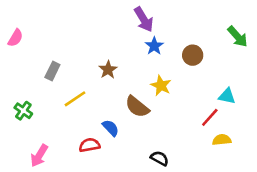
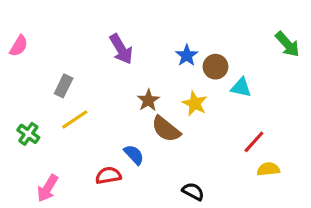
purple arrow: (144, 19) -> (121, 49), moved
brown circle: (193, 55) -> (215, 67), moved
brown star: (108, 70) -> (148, 100), moved
cyan triangle: (227, 96) -> (241, 87), moved
yellow line: (75, 99) -> (75, 119), moved

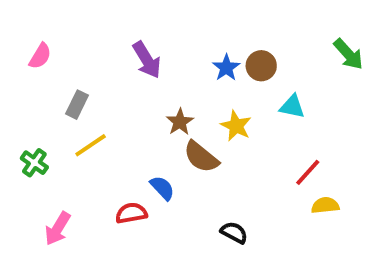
pink semicircle: (19, 46) -> (40, 56), moved
brown circle: (215, 67) -> (261, 66), moved

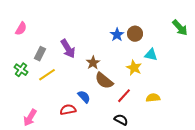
purple arrow: (147, 60) -> (68, 49), moved
yellow star: (236, 126) -> (134, 68), moved
green cross: (34, 163) -> (21, 70), moved
red line: (308, 172) -> (124, 96), moved
yellow semicircle: (325, 205) -> (153, 98), moved

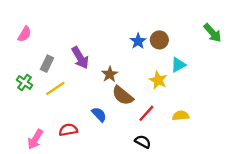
cyan triangle: (151, 55) -> (178, 65), turned -40
red semicircle: (68, 110) -> (68, 130), moved

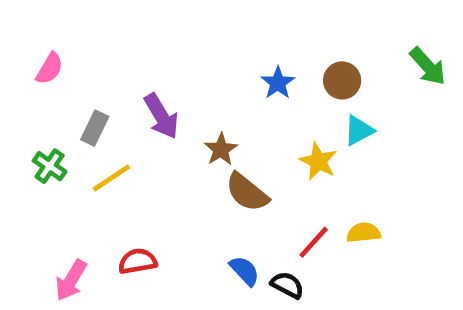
brown circle: (159, 40) -> (342, 80), moved
red line: (146, 113) -> (314, 242), moved
blue semicircle: (99, 114) -> (245, 271), moved

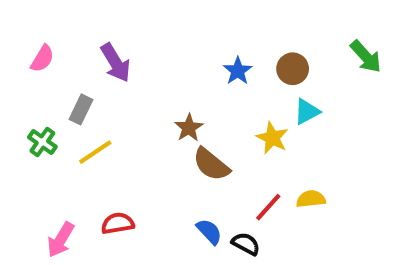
purple arrow: (161, 116) -> (116, 63), moved

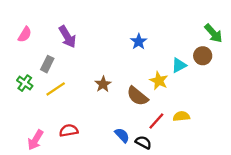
brown circle: (293, 69) -> (203, 56), moved
brown star: (189, 128) -> (103, 84), moved
brown semicircle: (211, 164) -> (137, 96), moved

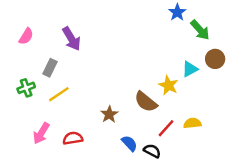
green arrow: (213, 33) -> (200, 30), moved
blue star: (139, 42) -> (177, 12), moved
green cross: (25, 83) -> (26, 88), turned 35
brown star: (103, 84) -> (109, 114), moved
pink arrow: (35, 140) -> (41, 133), moved

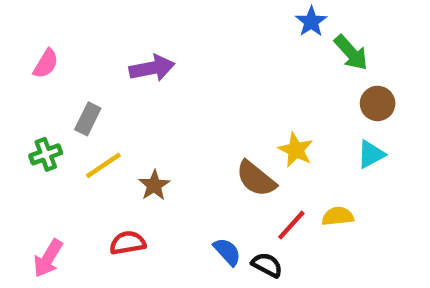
purple arrow: (71, 39) -> (152, 68), moved, turned -70
cyan triangle: (190, 69) -> (371, 154), moved
brown star: (109, 114) -> (154, 185), moved
pink arrow: (41, 133) -> (48, 258), moved

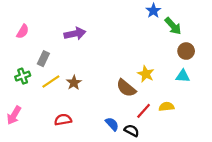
cyan triangle: (371, 154) -> (183, 76), turned 32
brown star: (154, 185) -> (74, 83), moved
pink arrow: (48, 258) -> (14, 115), moved

